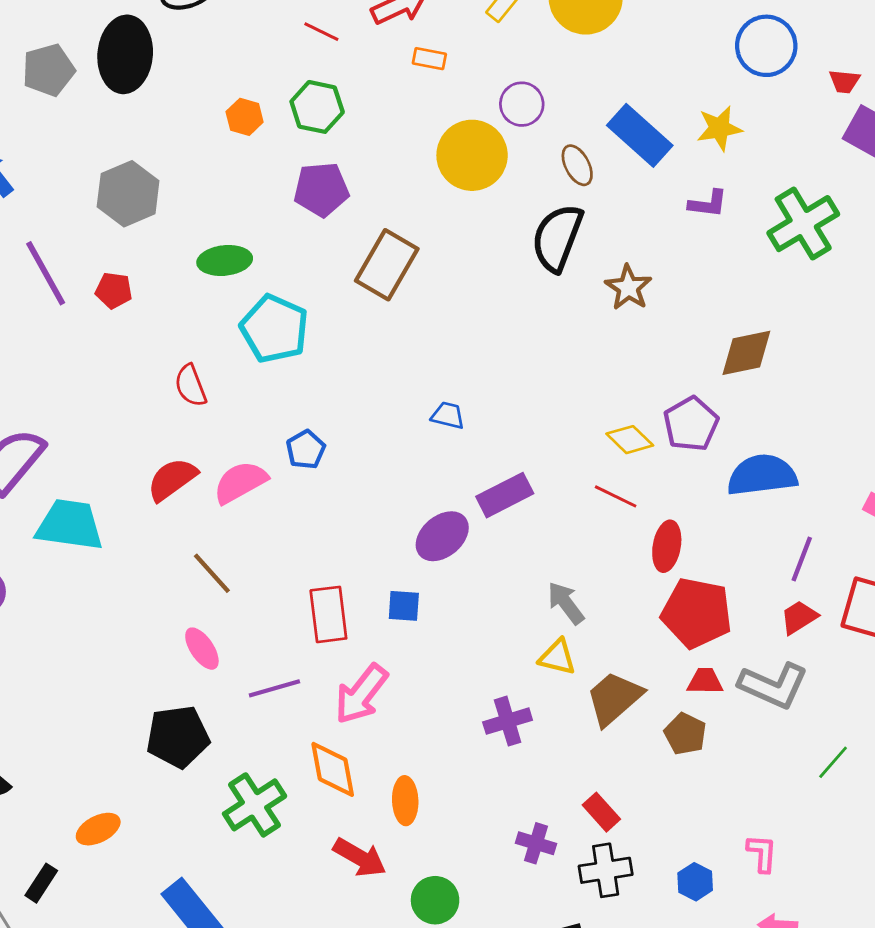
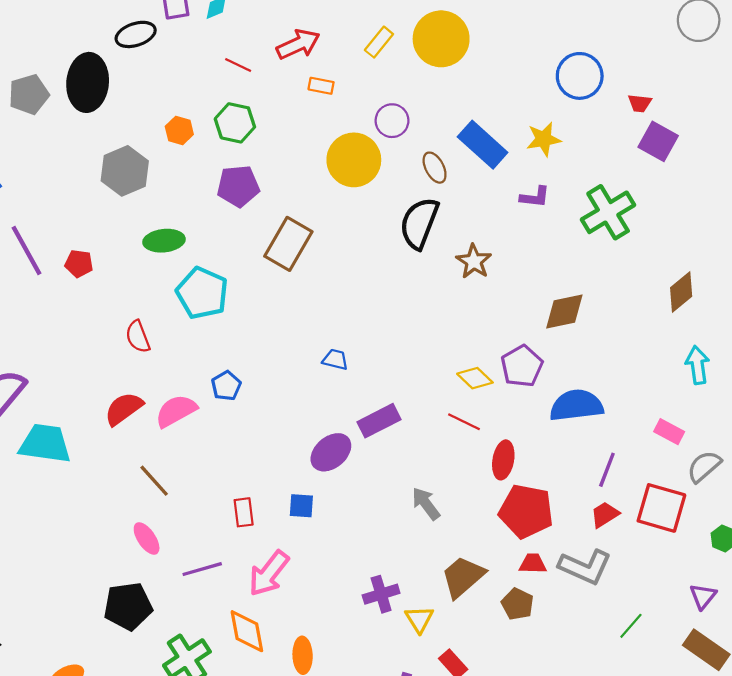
gray hexagon: (128, 194) -> (125, 171), moved
red rectangle: (328, 614) -> (244, 512), size x0.7
yellow triangle: (557, 657) -> (419, 619), moved, turned 44

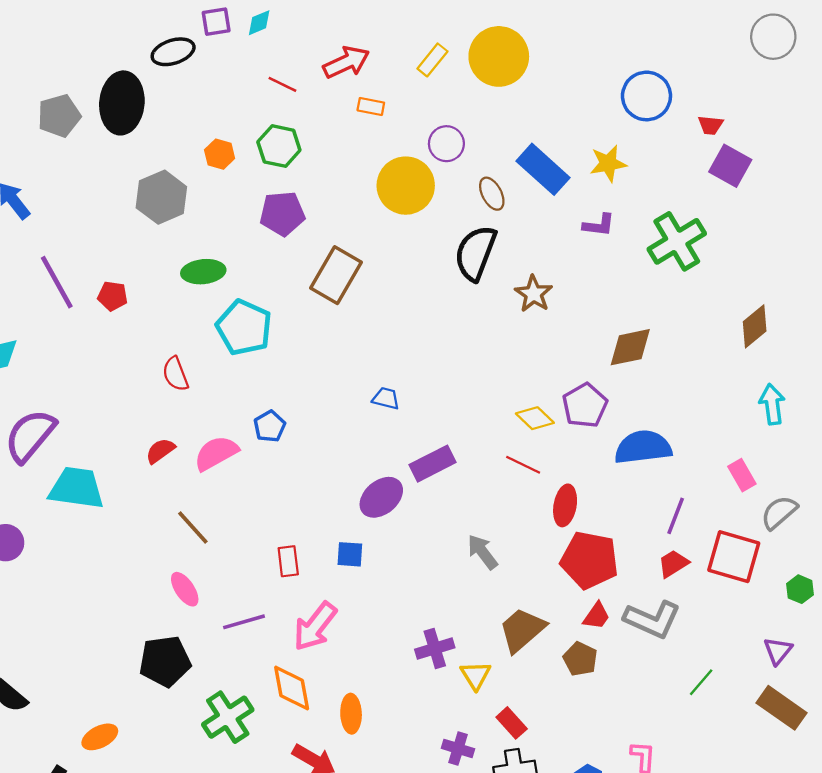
red semicircle: (124, 409) -> (160, 451), size x0.7
pink rectangle: (669, 432) -> (742, 475), turned 32
red trapezoid: (533, 564) -> (596, 616), turned 124

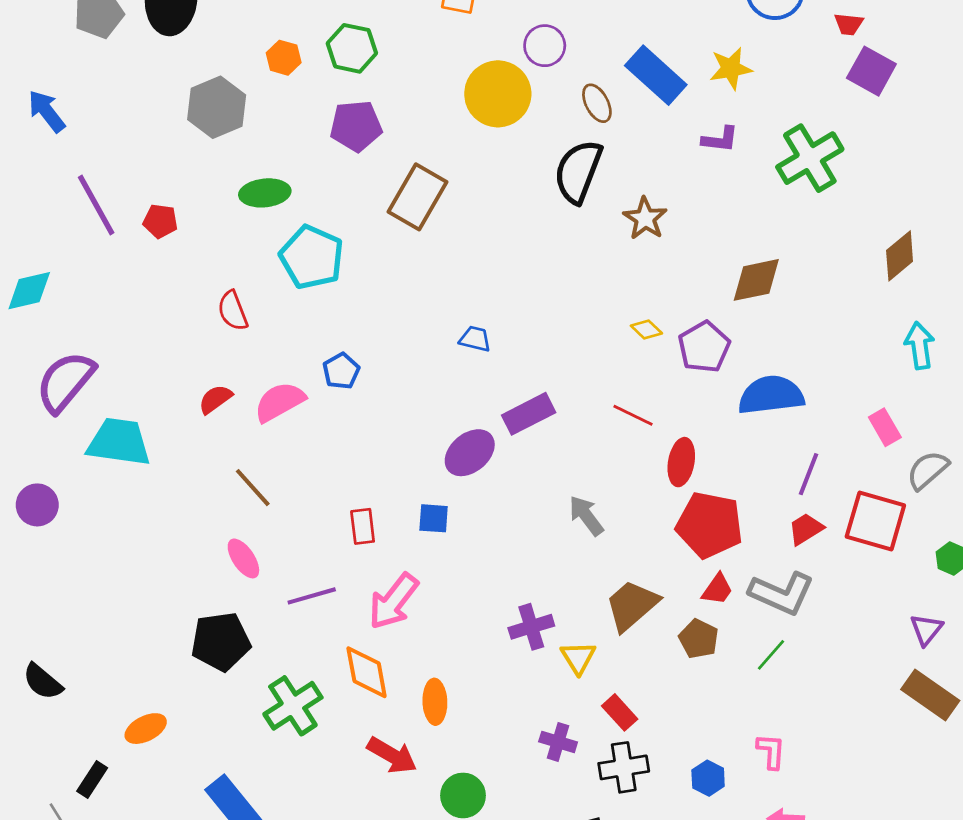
yellow diamond: (535, 418) -> (646, 330), moved, size x0.7
green line: (701, 682) -> (771, 655), moved

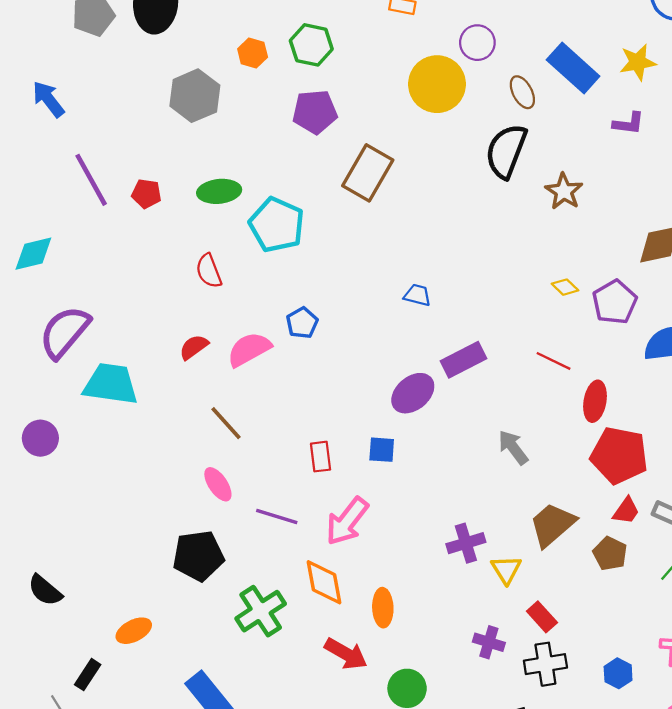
green ellipse: (265, 193) -> (219, 191), moved
purple line: (312, 596) -> (277, 517), turned 33

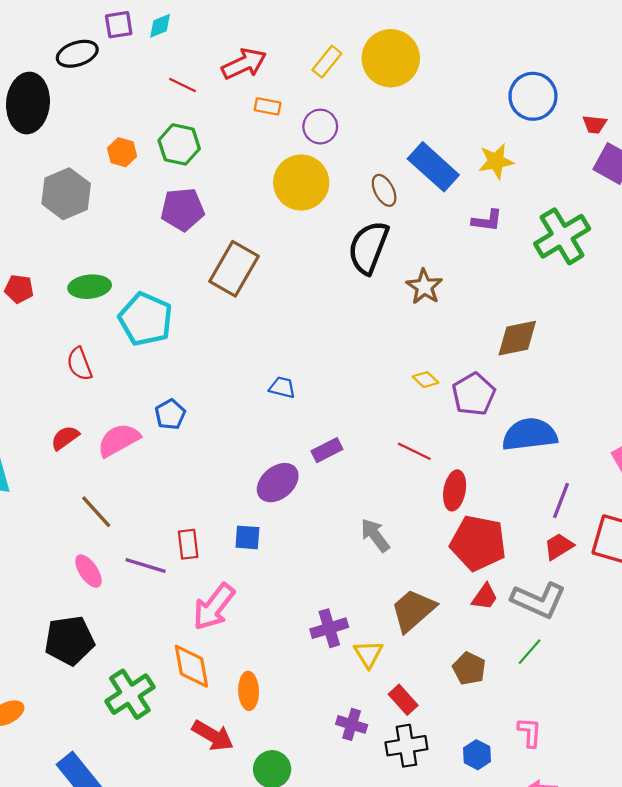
purple circle: (477, 43) -> (320, 127), moved
purple rectangle: (464, 360) -> (327, 450), size x0.7
purple line: (277, 517) -> (146, 565), moved
brown pentagon: (610, 553) -> (469, 668), moved

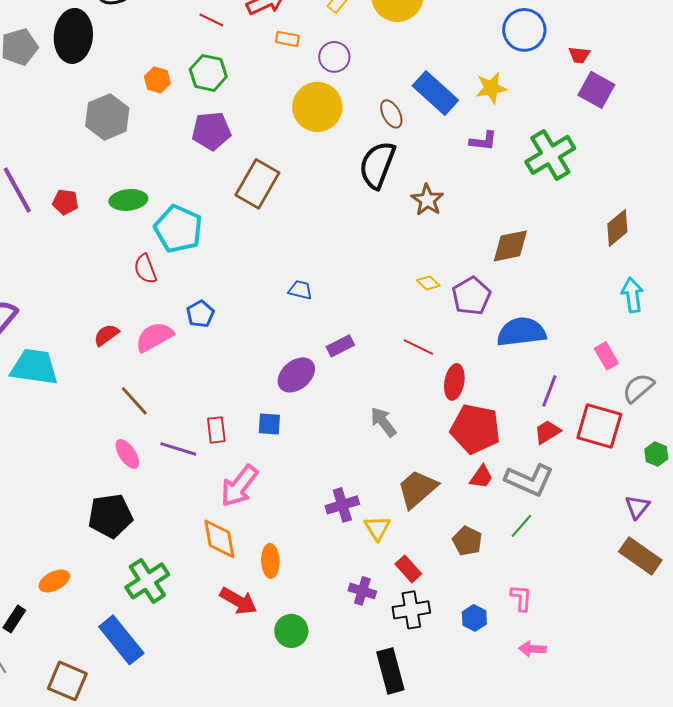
red semicircle: (79, 364) -> (145, 269), moved
green cross: (130, 694) -> (147, 581), moved

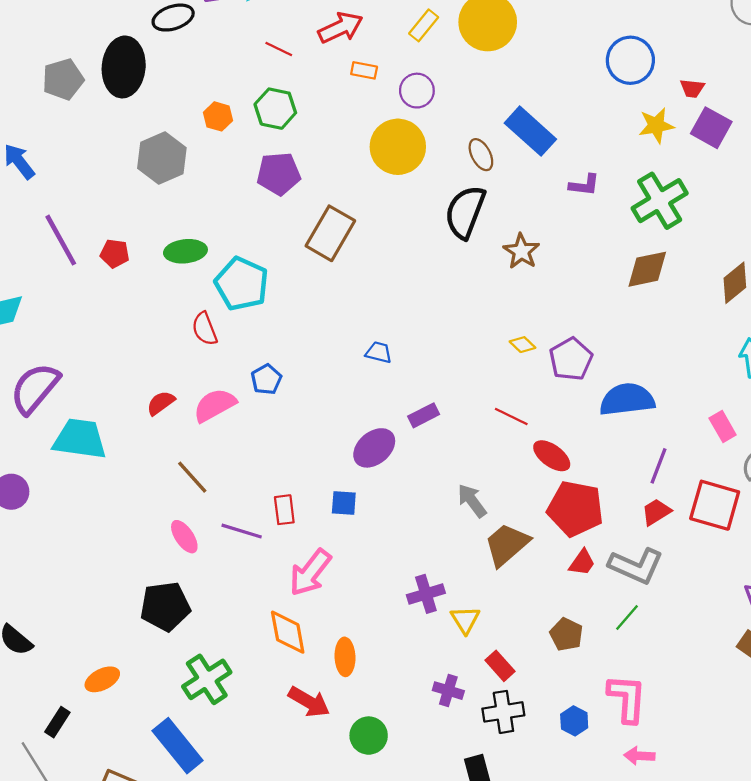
yellow star: (491, 88) -> (656, 125), moved
brown diamond: (510, 246) -> (647, 269), moved
red ellipse: (454, 382) -> (552, 456), turned -64
brown trapezoid: (417, 489) -> (507, 545), moved
pink L-shape: (521, 598) -> (627, 698), size x1.6

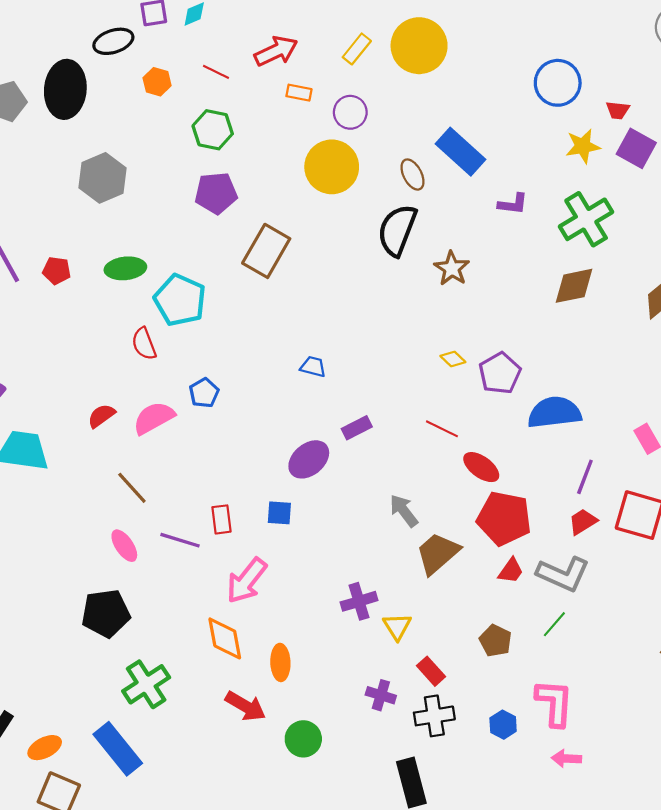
orange hexagon: (218, 116) -> (157, 82), moved
orange ellipse: (102, 679) -> (45, 748), moved

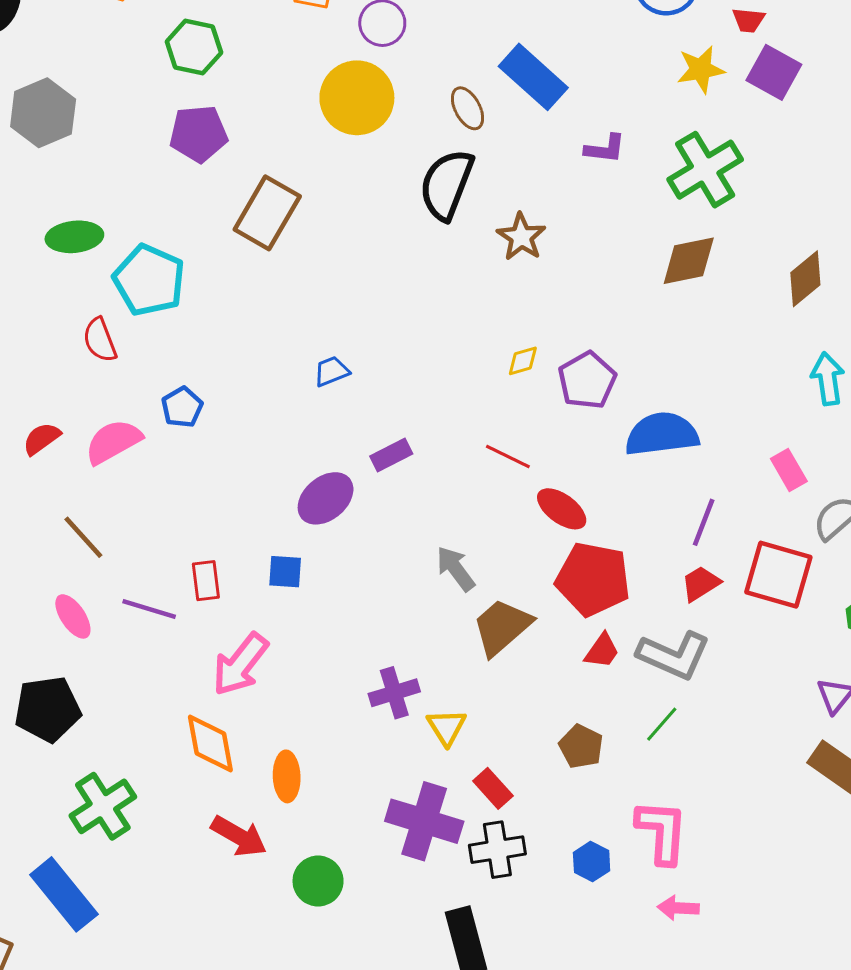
yellow diamond: (453, 359) -> (523, 361), turned -60
blue trapezoid: (313, 367) -> (331, 371), turned -36
purple cross: (381, 695) -> (424, 821), size x1.8

